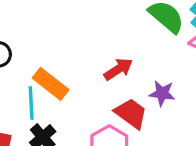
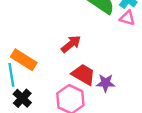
purple star: (162, 93) -> (106, 83), moved

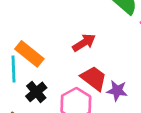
black cross: (22, 98) -> (36, 92), moved

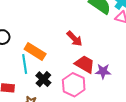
red arrow: (84, 43) -> (74, 39), turned 84

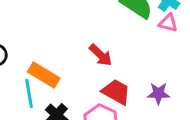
purple star: (103, 71) -> (158, 93), moved

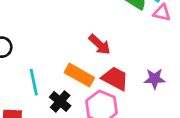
orange rectangle: (44, 75) -> (79, 75), moved

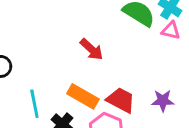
red arrow: (100, 45) -> (92, 49), moved

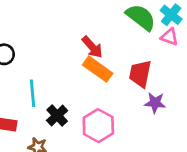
orange rectangle: (83, 96) -> (98, 69), moved
red trapezoid: (121, 100) -> (140, 74), moved, turned -112

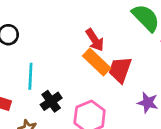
red trapezoid: (140, 74) -> (120, 70), moved

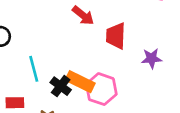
orange rectangle: (97, 62) -> (80, 82), moved

